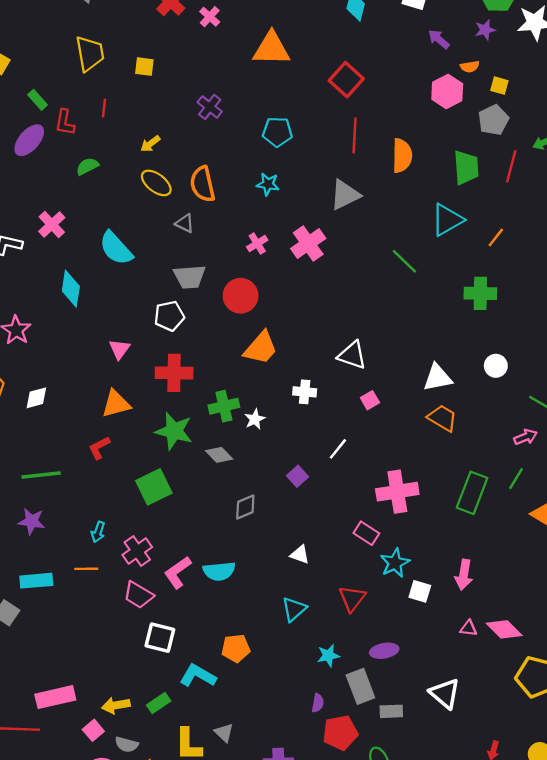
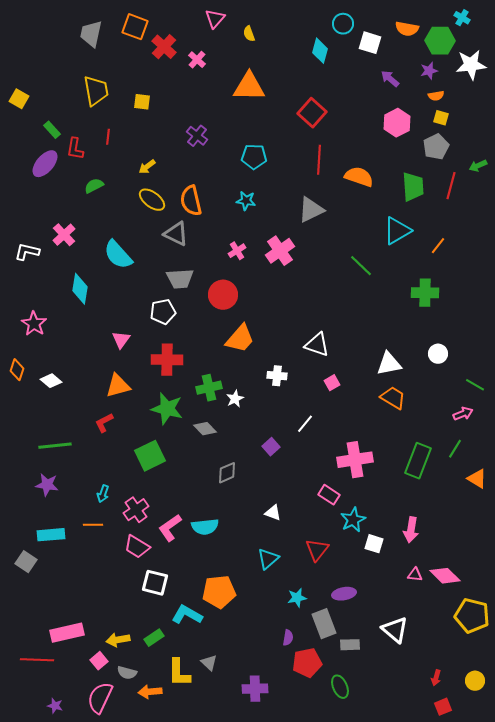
orange semicircle: (470, 67) -> (436, 96), moved
orange semicircle: (402, 156) -> (359, 177), turned -72
gray triangle: (185, 223) -> (176, 234), size x1.5
white diamond: (36, 398) -> (51, 381), turned 55
orange pentagon: (236, 648) -> (219, 592), size x1.4

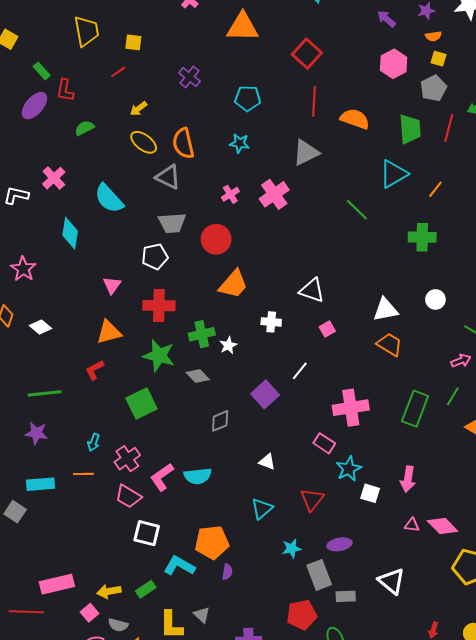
red line: (108, 137) -> (118, 72), moved, turned 49
purple square: (271, 447) -> (265, 394), size x1.5
purple semicircle: (288, 638) -> (227, 572), moved

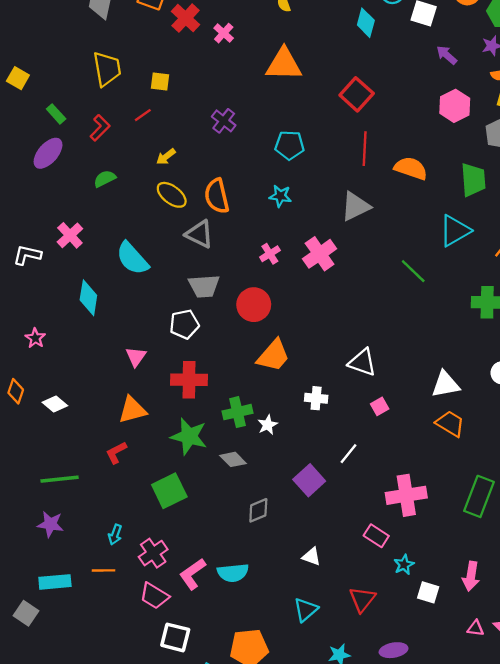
red L-shape: (65, 90) -> (100, 128), moved, turned -145
pink star: (23, 269) -> (35, 338), size x0.7
cyan star: (349, 469) -> (404, 565), size x0.7

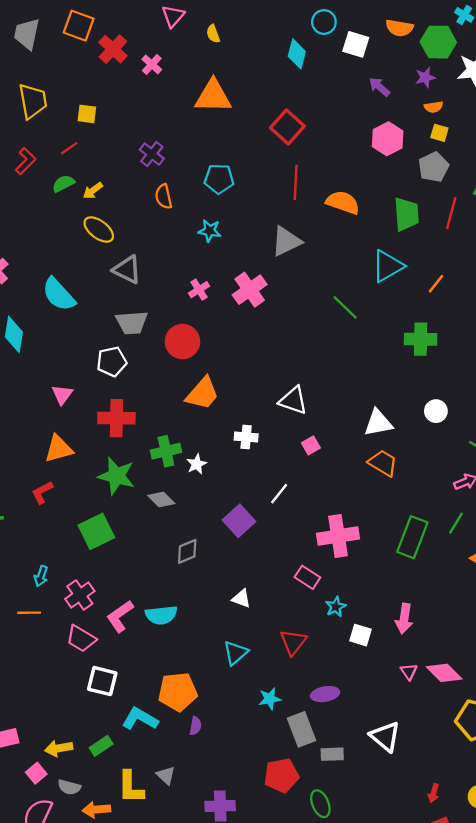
green semicircle: (105, 179) -> (63, 184), moved
orange semicircle: (217, 196) -> (164, 196), moved, size x0.7
pink triangle: (476, 628) -> (409, 672), turned 48

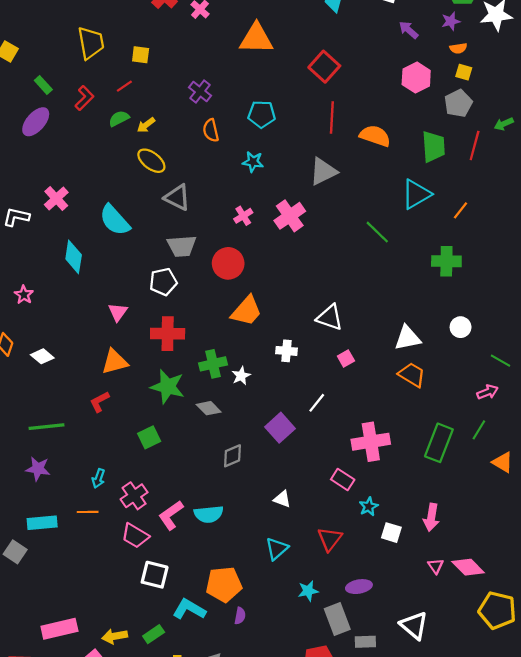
green square: (96, 531) -> (149, 437), size x0.7

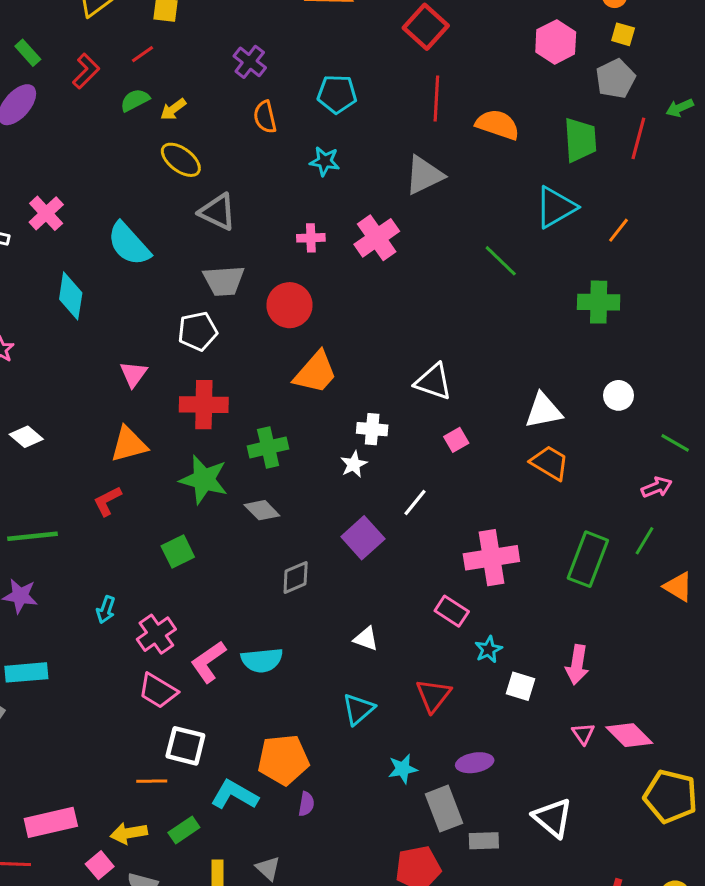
pink cross: (243, 216) -> (311, 238), turned 30
white star: (241, 376) -> (354, 464), moved
orange line: (88, 512) -> (152, 781), moved

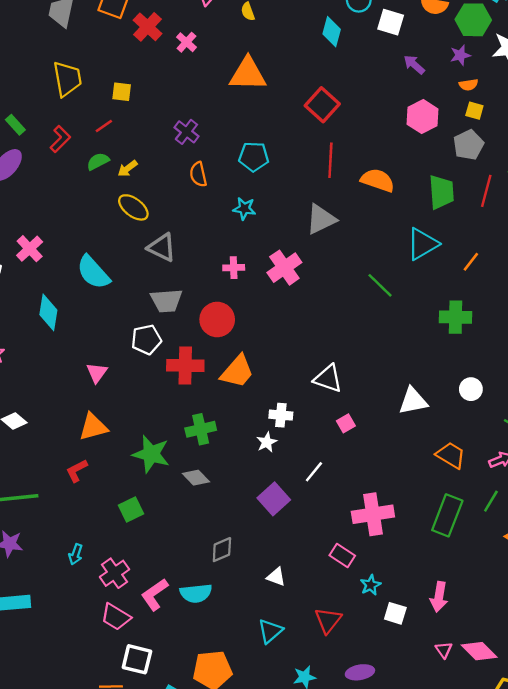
red cross: (204, 405) -> (185, 366), moved
orange trapezoid: (550, 463) -> (451, 455), moved
gray diamond: (296, 578) -> (222, 550), moved

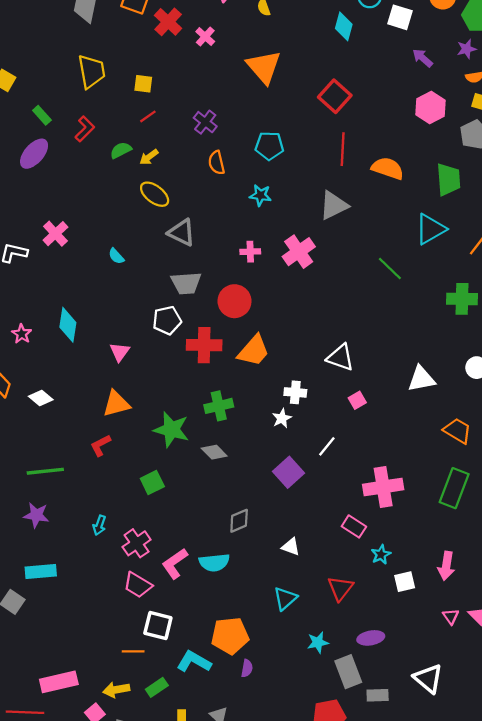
orange triangle: (248, 74) -> (264, 67), turned 48
red line: (104, 126) -> (148, 116), moved
cyan semicircle: (93, 272) -> (116, 256), size x0.5
cyan diamond: (48, 312) -> (68, 325), moved
white square: (395, 613) -> (405, 582), turned -30

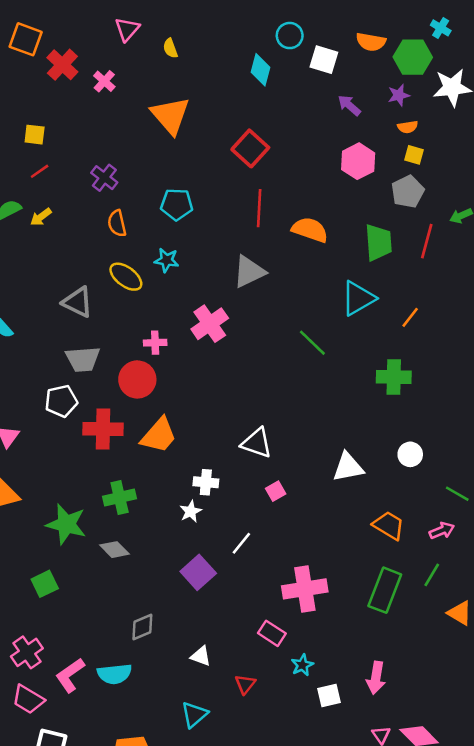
yellow ellipse: (155, 194) -> (126, 277), moved
pink cross: (250, 252) -> (155, 343), moved
red triangle: (340, 588) -> (245, 684), moved, size x0.7

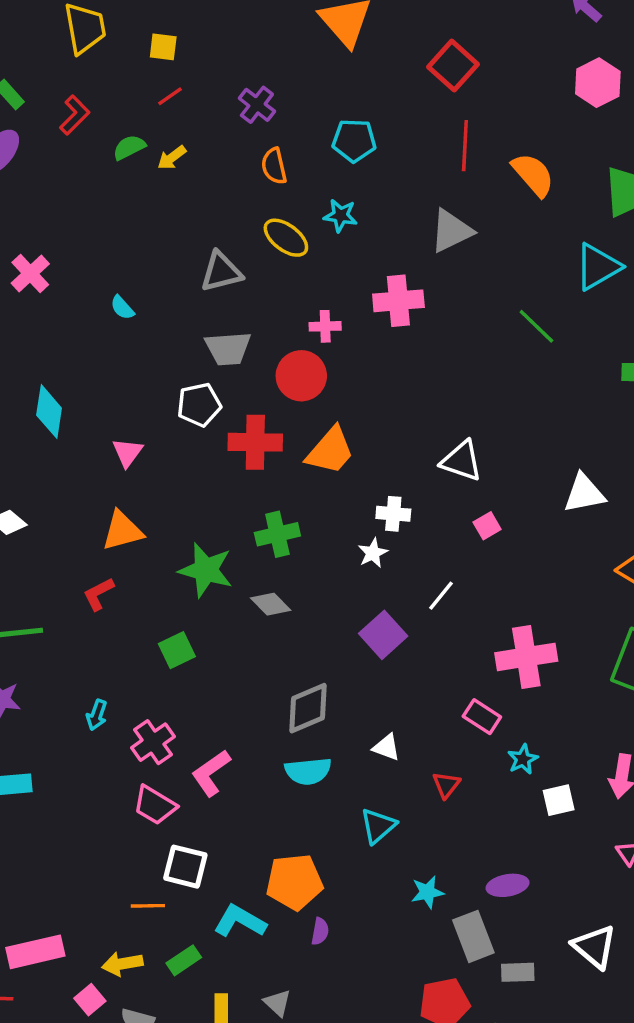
orange semicircle: (310, 230) -> (533, 175), turned 30
gray triangle: (78, 302) -> (221, 272), turned -40
pink cross: (210, 324) -> (398, 301), turned 30
gray diamond: (142, 627) -> (308, 708), size x1.4
cyan semicircle: (114, 674) -> (308, 771), moved

